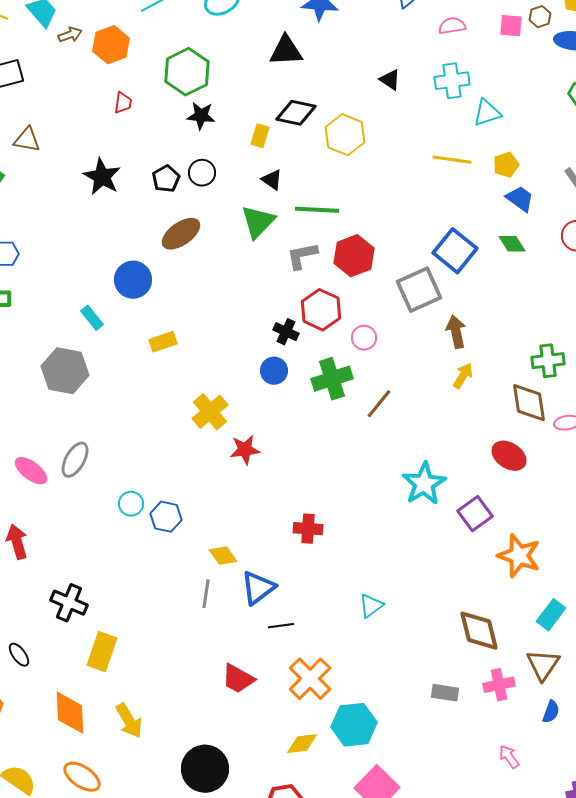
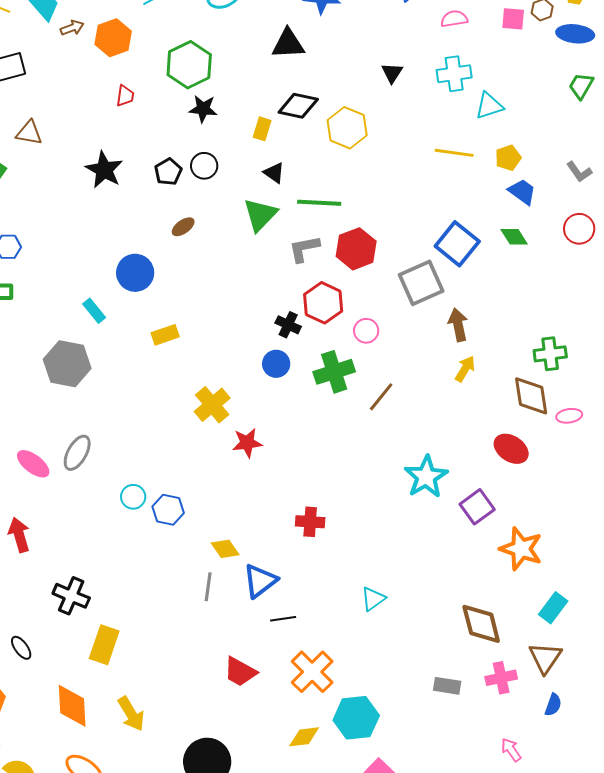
black triangle: (390, 80) -> (392, 73), turned 30
brown ellipse: (181, 234) -> (183, 227), size x0.6

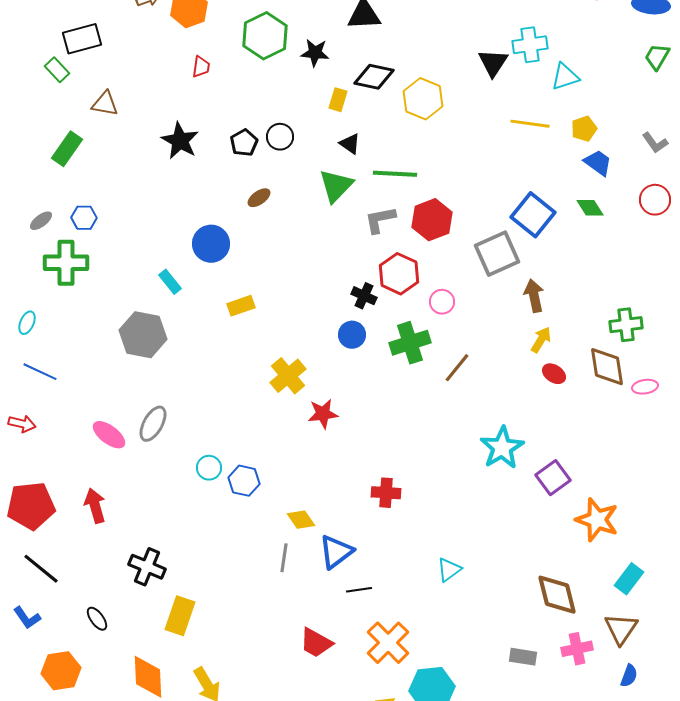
black triangle: (392, 73) -> (493, 63), moved, size x1.4
black star: (203, 109) -> (315, 53), moved
red ellipse: (511, 449) -> (554, 374), moved, size x0.7

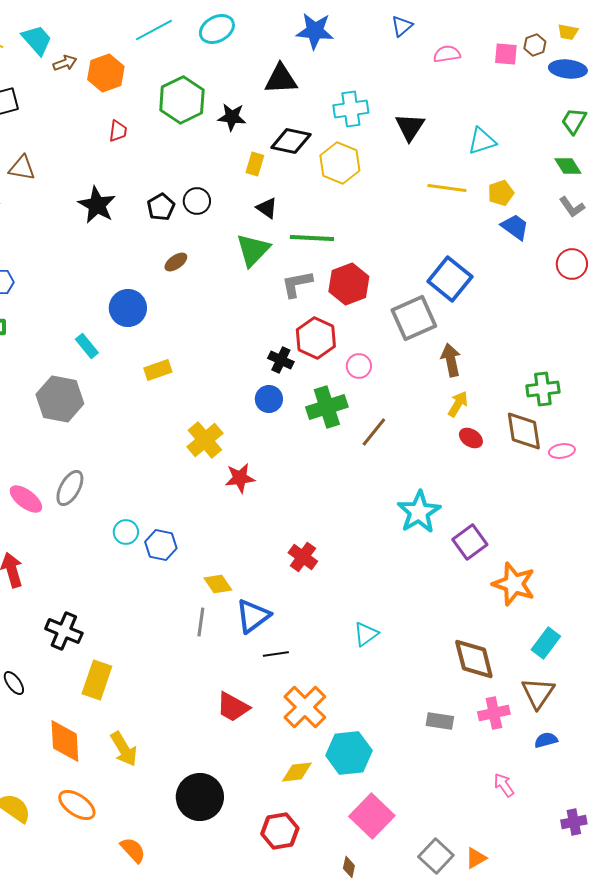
cyan cross: (530, 45) -> (351, 109), moved
green diamond: (590, 208) -> (568, 166), moved
red cross: (386, 493) -> (303, 557), turned 32
blue semicircle: (629, 676) -> (546, 740), turned -125

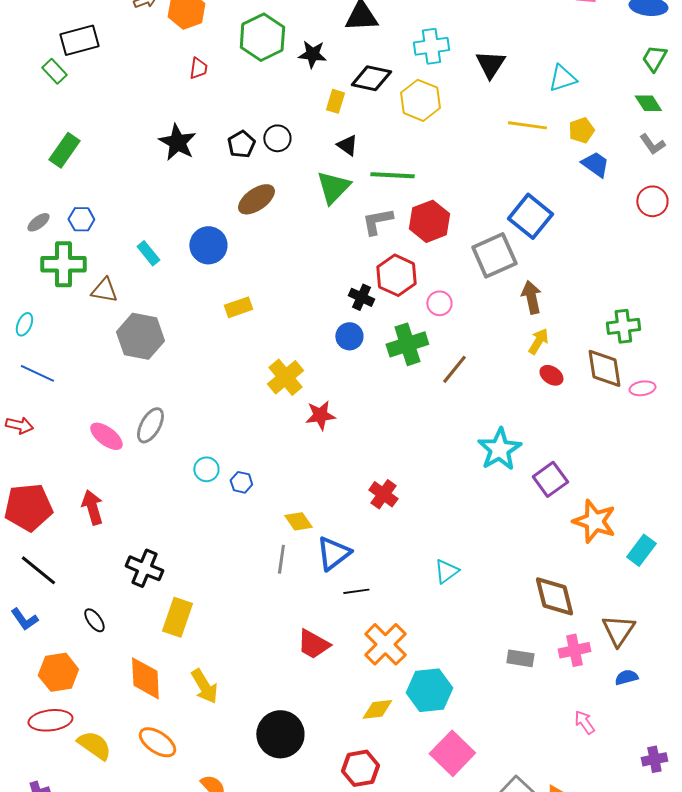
brown triangle: (22, 168) -> (104, 290), moved
brown ellipse: (176, 262) -> (256, 199), size x1.6
cyan rectangle: (87, 346) -> (148, 253), moved
blue hexagon: (161, 545) -> (241, 482), size x0.7
cyan rectangle: (546, 643) -> (641, 550), moved

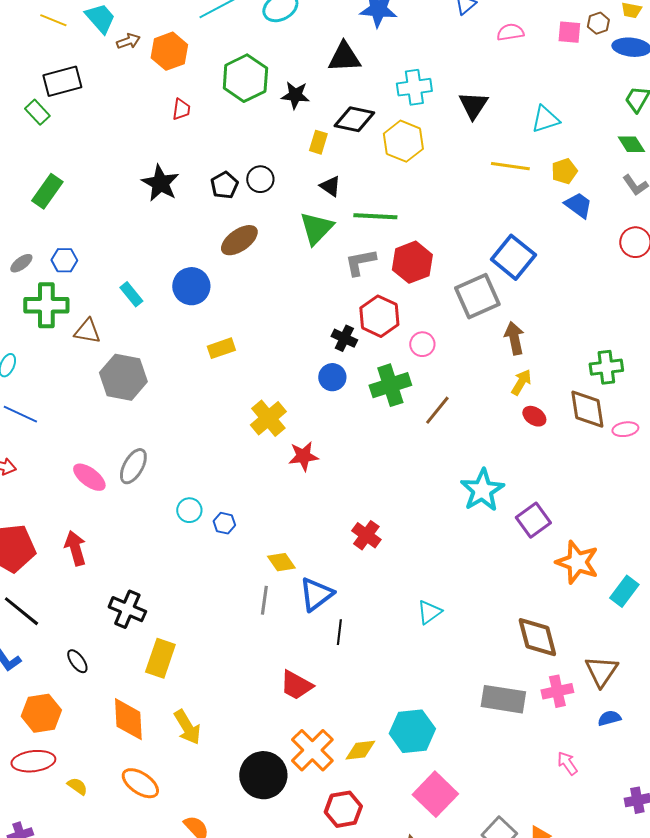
black line: (356, 591) -> (339, 632), turned -75
orange cross: (385, 644) -> (312, 750), moved
gray rectangle: (520, 658) -> (503, 699), size x1.6
yellow semicircle: (94, 745) -> (77, 786), size x0.6

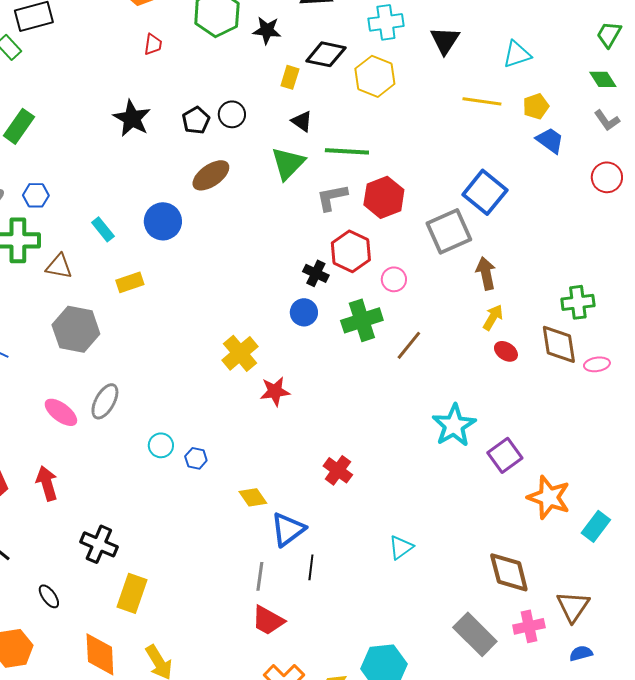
yellow rectangle: (221, 348) -> (130, 282), moved
gray hexagon: (123, 377) -> (76, 329), moved
gray line: (264, 600) -> (260, 576), moved
gray rectangle: (503, 699) -> (475, 634), turned 36

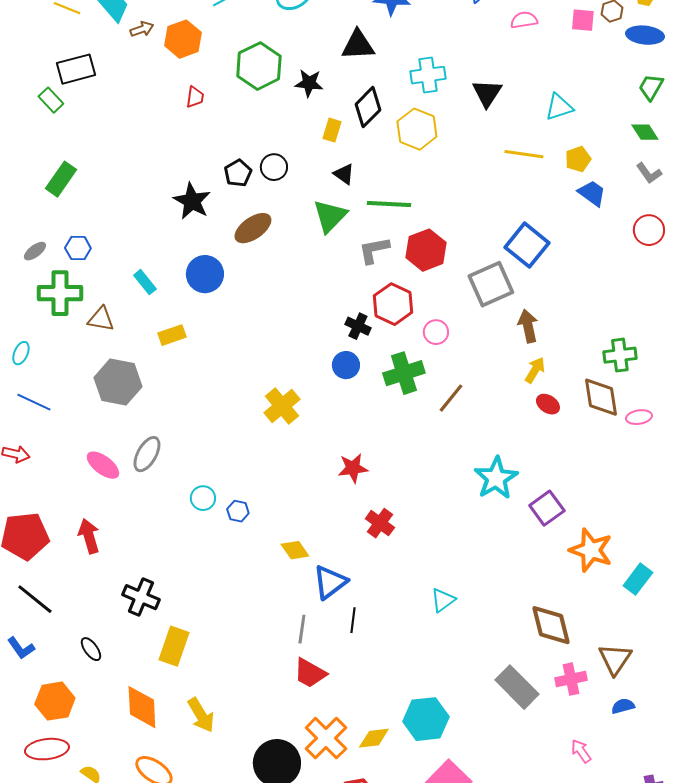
black diamond: (326, 54) -> (368, 107), turned -57
black star: (132, 118) -> (192, 201), moved
red star: (275, 391) -> (353, 468), moved

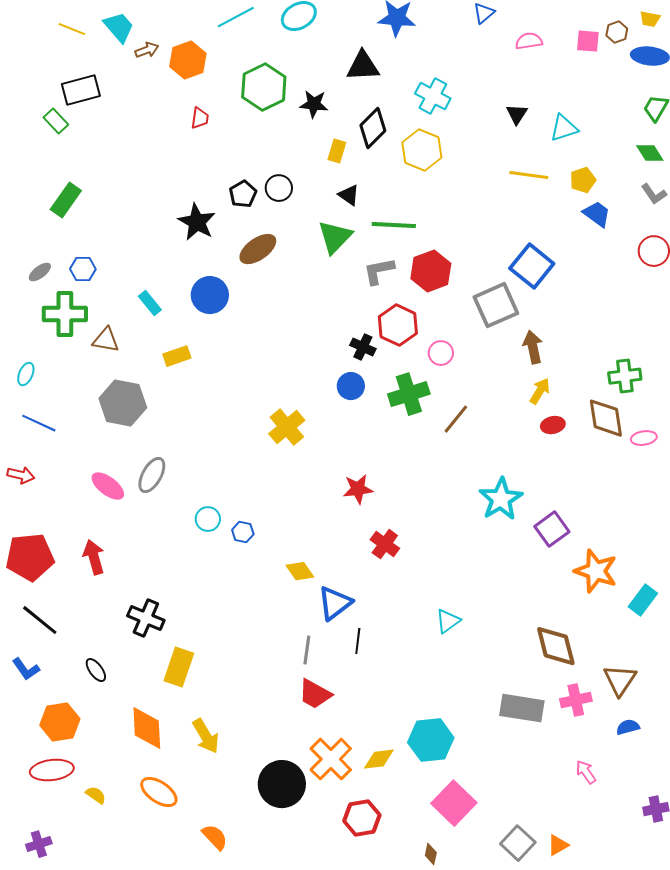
cyan cross: (428, 75) -> (433, 96), turned 36
black triangle: (487, 93) -> (517, 114), moved, size x0.7
red ellipse: (548, 404) -> (553, 425), turned -45
gray rectangle: (517, 687) -> (522, 708), turned -36

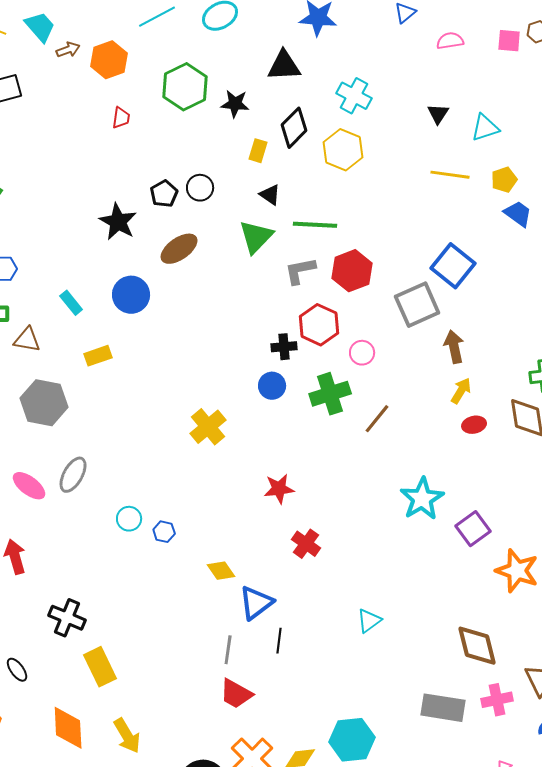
black cross: (363, 347) -> (284, 347), turned -30
yellow rectangle: (179, 667) -> (100, 667), turned -45

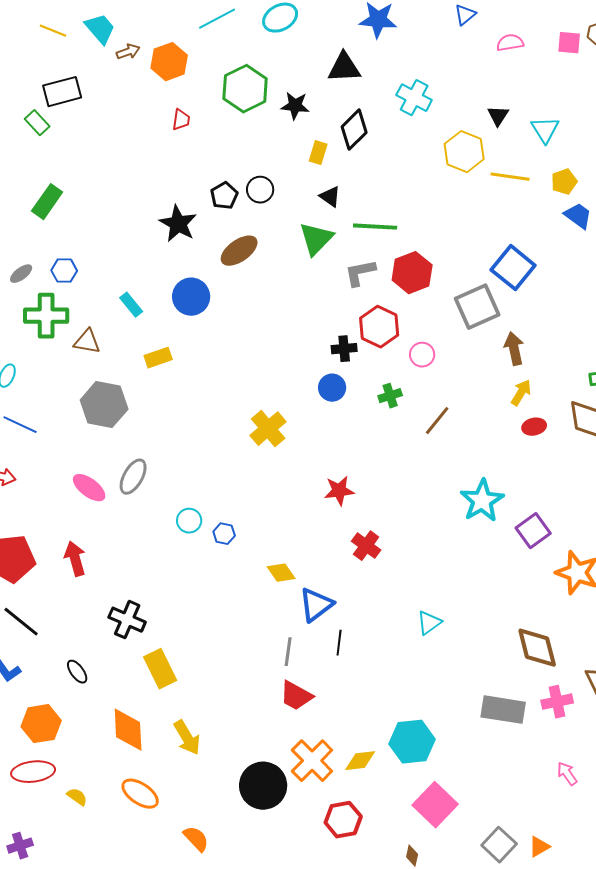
cyan triangle: (485, 128) -> (545, 130), turned -44
yellow hexagon: (343, 150) -> (464, 152), moved
green cross: (330, 394) -> (390, 396), size x0.6

